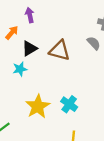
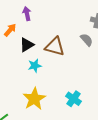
cyan star: (20, 69) -> (35, 66), moved
cyan cross: (69, 104) -> (74, 99), moved

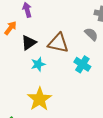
cyan cross: (74, 99) -> (82, 64), moved

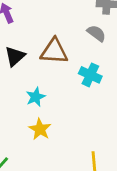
cyan star: (38, 64) -> (36, 97), moved
yellow star: (39, 99) -> (40, 129), size x0.7

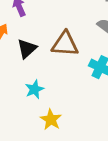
cyan star: (36, 97) -> (34, 89), moved

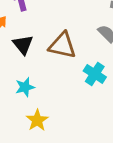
black triangle: (27, 49) -> (23, 45), turned -35

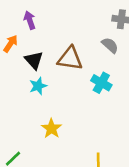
cyan star: (25, 87) -> (38, 86), moved

